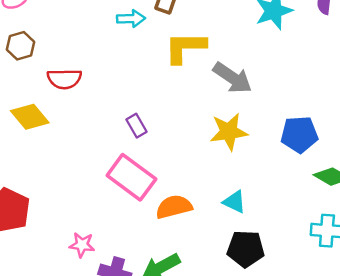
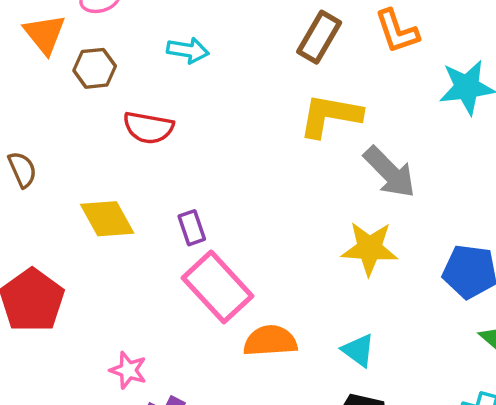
cyan arrow: (131, 19) -> (188, 50), moved
yellow diamond: (30, 117) -> (107, 219), moved
purple rectangle: (137, 126) -> (192, 228), moved

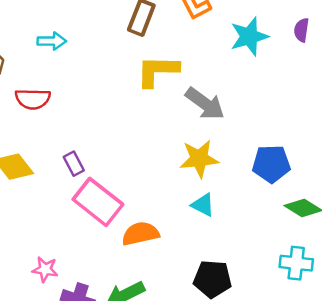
cyan triangle: (358, 350) -> (203, 205), moved

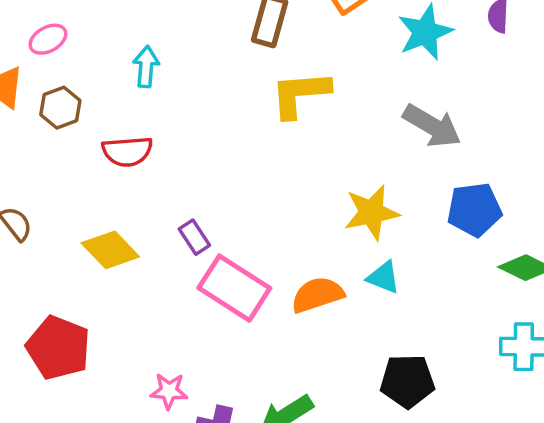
cyan arrow: (52, 41) -> (146, 67), turned -80
gray arrow: (205, 104) -> (432, 126), moved
orange semicircle: (140, 234) -> (317, 295), moved

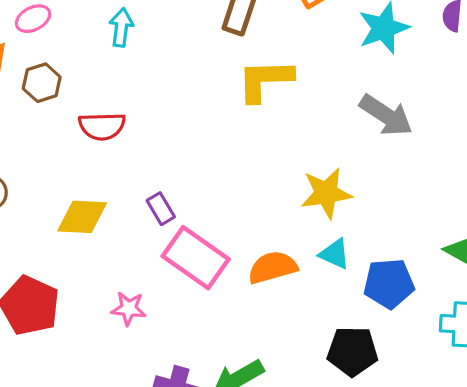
cyan arrow: (146, 67) -> (121, 27), moved
blue pentagon: (474, 210) -> (389, 283), moved
yellow diamond: (110, 250) -> (82, 217), turned -46
pink star: (169, 391) -> (129, 309), moved

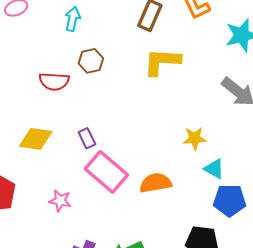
brown hexagon: (42, 83) -> (91, 61), moved
yellow star: (326, 193) -> (195, 138), size x0.7
cyan triangle: (335, 254) -> (214, 169), moved

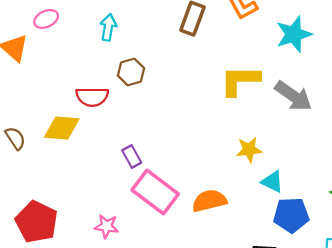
yellow L-shape: (162, 62) -> (240, 80), moved
yellow diamond: (36, 139) -> (62, 128), moved

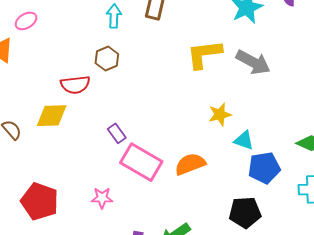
cyan arrow: (108, 27) -> (114, 16), moved

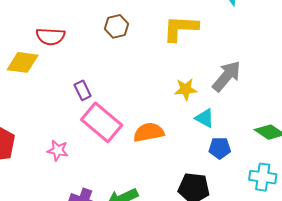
brown hexagon: (107, 59) -> (117, 26), moved
gray arrow: (253, 62) -> (227, 76), moved, turned -88
blue pentagon: (264, 168) -> (220, 148), size x0.7

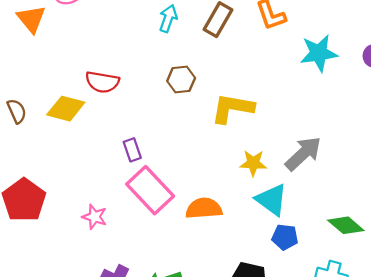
yellow L-shape: (181, 28) -> (232, 108), moved
cyan triangle: (205, 118) -> (272, 200), size x1.4

